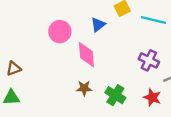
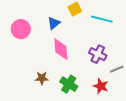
pink diamond: (86, 55) -> (61, 49), moved

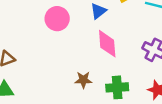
green cross: (69, 84) -> (117, 87), turned -36

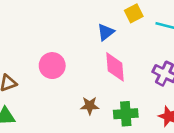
pink circle: (57, 19) -> (52, 66), moved

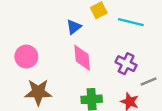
brown star: (90, 106) -> (38, 92), moved, size x1.6

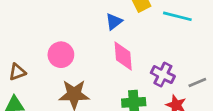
purple cross: (126, 64) -> (163, 75), moved

